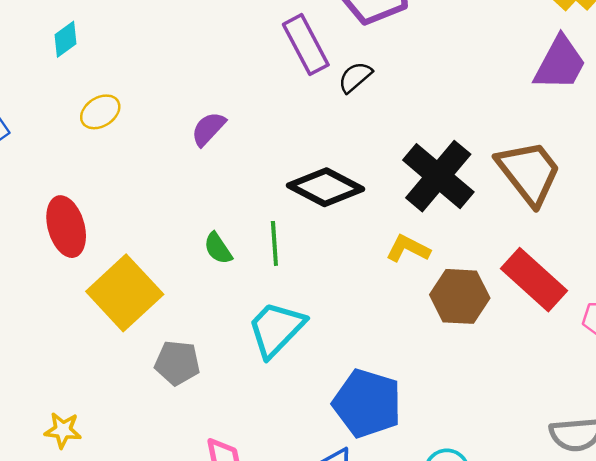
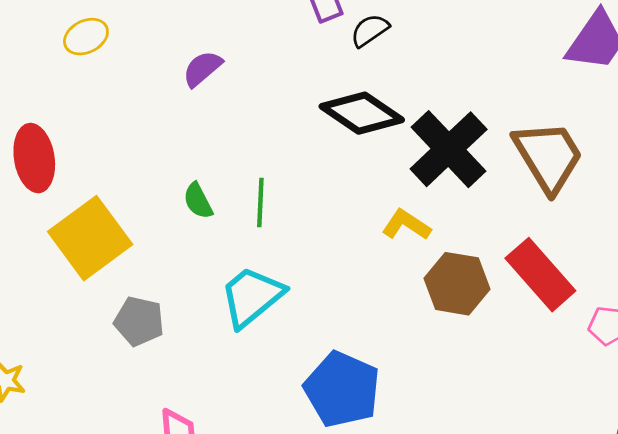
black diamond: (326, 187) -> (362, 113), moved

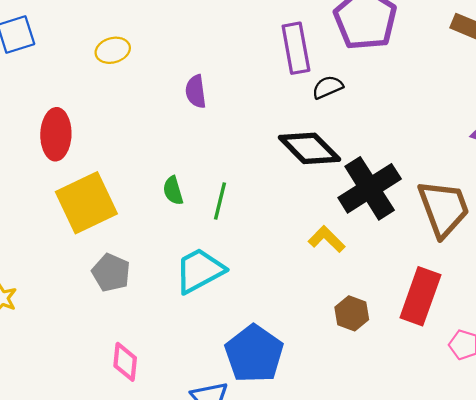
purple semicircle: (202, 69) -> (196, 91), turned -68
red rectangle: (540, 275) -> (420, 296), turned 50
brown hexagon: (457, 284) -> (352, 313), moved, size x0.7

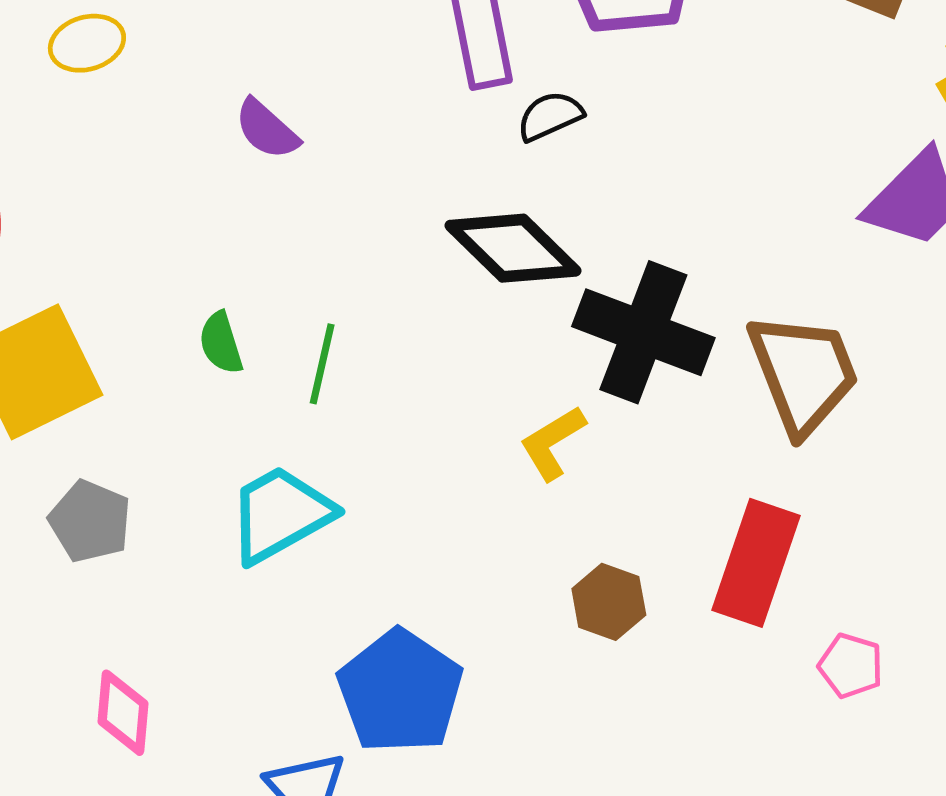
purple semicircle: (196, 91) -> (267, 129), turned -40
black cross: (370, 188) -> (643, 332), turned -36
yellow L-shape: (327, 239) -> (553, 443), turned -75

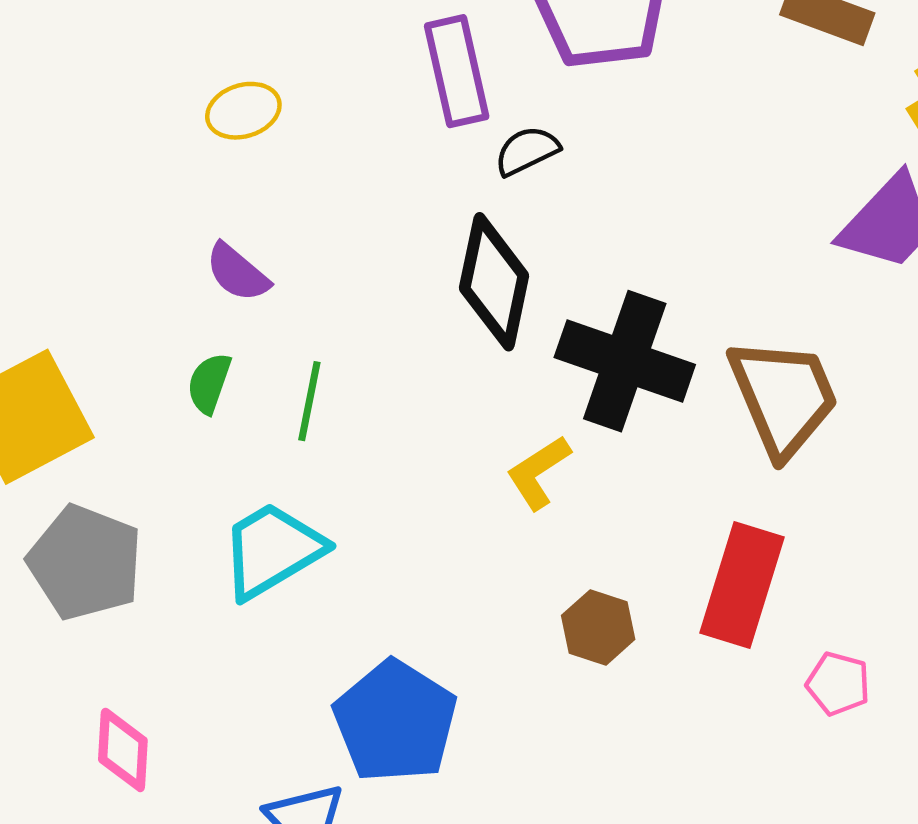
yellow ellipse: (87, 43) -> (243, 111), moved
purple semicircle: (267, 129) -> (237, 273), moved
black diamond: (513, 248) -> (494, 282), turned 59
green semicircle: (221, 343) -> (209, 383), turned 38
gray pentagon: (90, 521) -> (85, 562), size x1.4

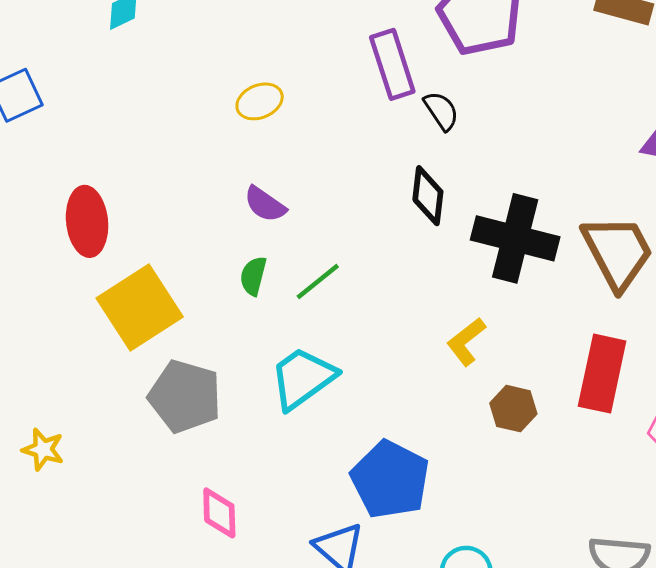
black semicircle: (527, 151) -> (441, 111), turned 87
black diamond: (494, 282) -> (428, 196), size x0.7
green line: (309, 401) -> (318, 282), turned 45
yellow L-shape: (538, 472) -> (466, 342), moved

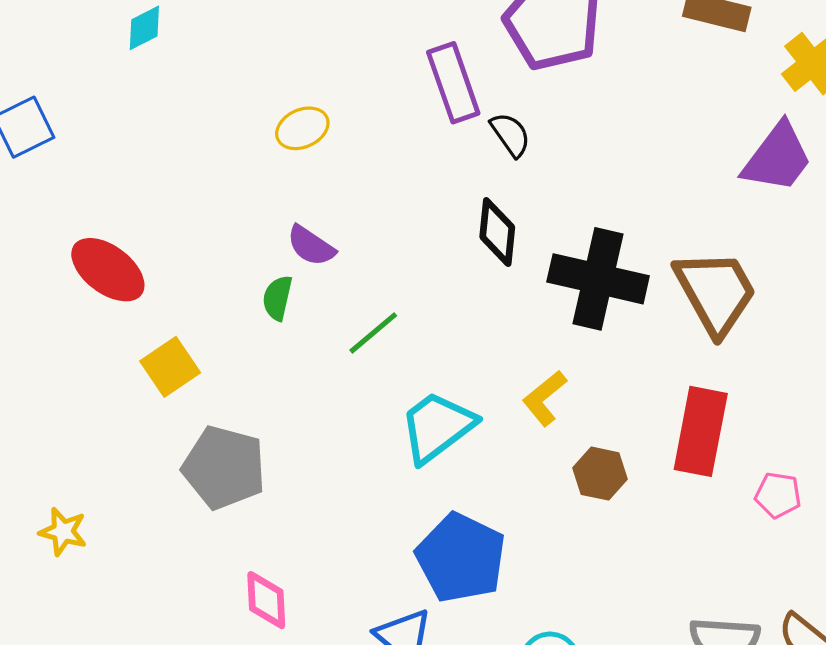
red ellipse: (87, 221) -> (108, 270), turned -46
green semicircle: (253, 276) -> (277, 298), moved
yellow square: (140, 307) -> (170, 367), size x0.6
cyan trapezoid: (303, 378) -> (437, 427), moved

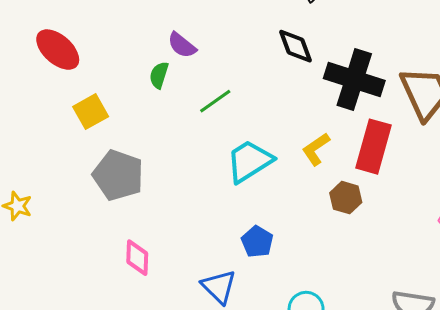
black diamond: (497, 232) -> (295, 46), turned -30
red rectangle: (701, 431) -> (373, 147), moved
blue pentagon: (461, 558) -> (257, 242), size x0.6

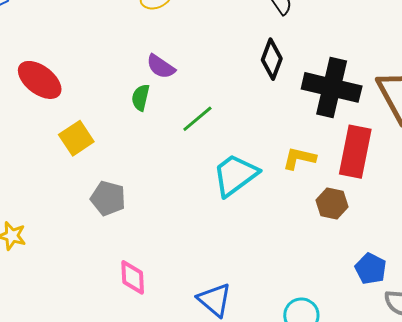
black diamond: (295, 46) -> (272, 59), turned 45
yellow L-shape: (316, 149) -> (299, 158), turned 52
gray pentagon: (118, 175) -> (108, 198), size x0.7
blue pentagon: (257, 242) -> (371, 269), moved

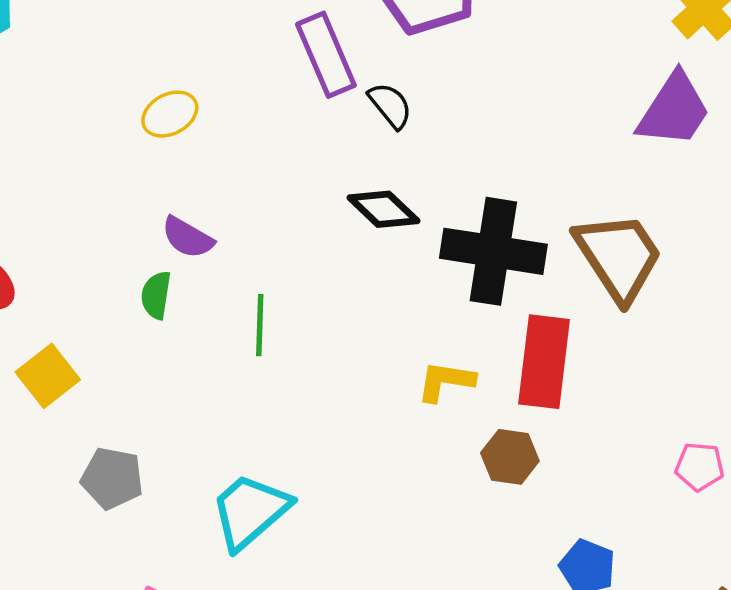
black diamond: (272, 59) -> (383, 209), turned -63
green line: (197, 119) -> (260, 325), turned -44
cyan trapezoid: (235, 175) -> (250, 511), moved

